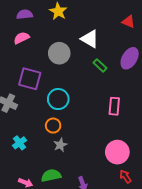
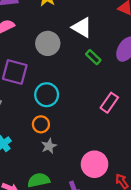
pink rectangle: (114, 106) -> (109, 103), turned 30
pink circle: (117, 152) -> (94, 164), moved

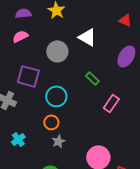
green rectangle: (93, 57) -> (92, 78), moved

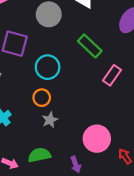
green rectangle: (92, 78) -> (90, 46), size x1.5

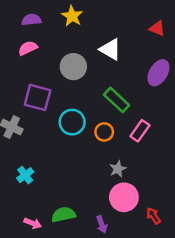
orange circle: (42, 98) -> (104, 132), moved
gray star: (50, 120) -> (118, 169), moved

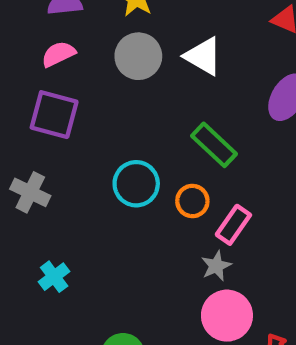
gray circle: (73, 67) -> (138, 56), moved
purple square: (38, 97) -> (54, 115), moved
pink rectangle: (140, 131) -> (233, 225), moved

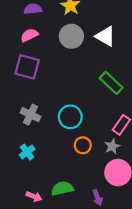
cyan circle: (136, 184) -> (70, 117), moved
gray cross: (30, 192) -> (31, 115), moved
orange circle: (192, 201) -> (83, 145), moved

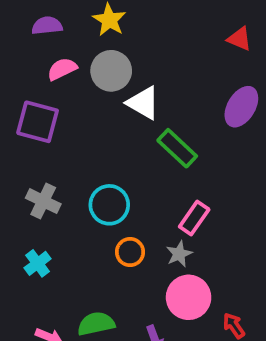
pink semicircle: (29, 35) -> (62, 69), moved
white triangle: (105, 36) -> (143, 103), moved

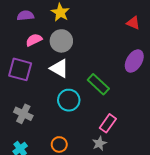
white triangle: (143, 103) -> (59, 68), moved
cyan circle: (109, 205) -> (69, 100), moved
orange circle: (130, 252) -> (59, 144), moved

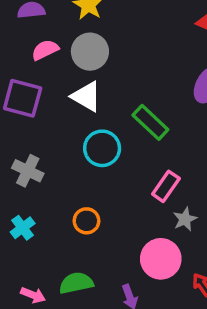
gray star: (99, 143) -> (185, 219), moved

